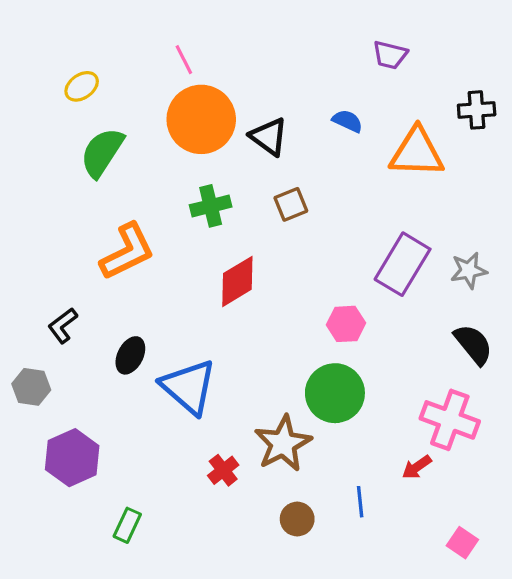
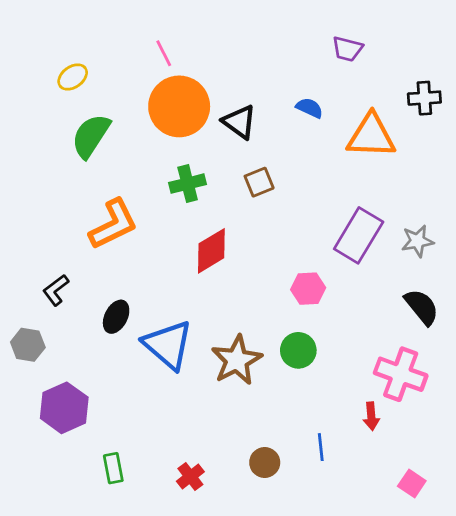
green circle: (335, 393) -> (298, 350), size x0.7
brown star: (283, 443) -> (237, 360), moved
red arrow: (417, 467) -> (371, 416), turned -60
red cross: (223, 470) -> (190, 477), moved
green rectangle: (127, 525) -> (113, 468), turned -36

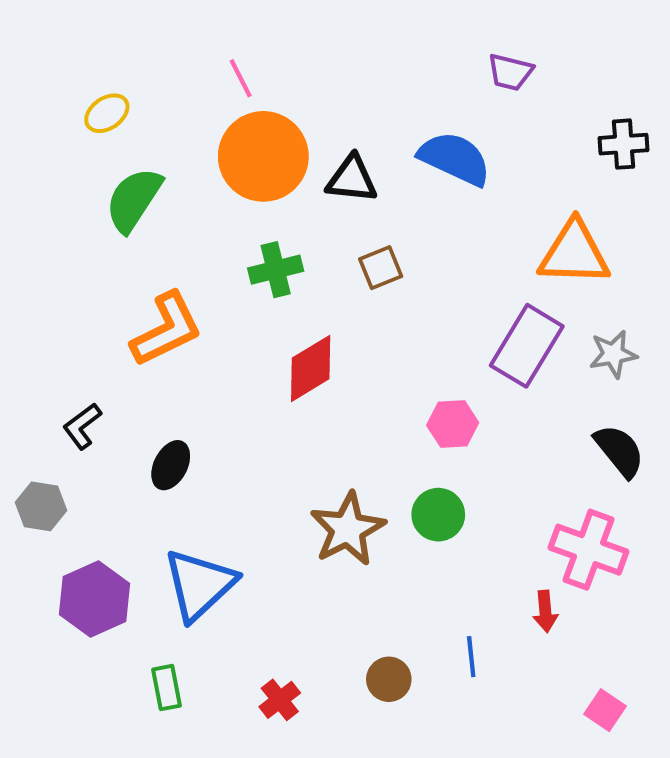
blue semicircle: (310, 108) -> (455, 159), size x1.8
black triangle: (239, 122) -> (352, 179), turned -30
orange triangle: (371, 136) -> (574, 253), moved
blue triangle: (168, 345) -> (199, 585), moved, turned 36

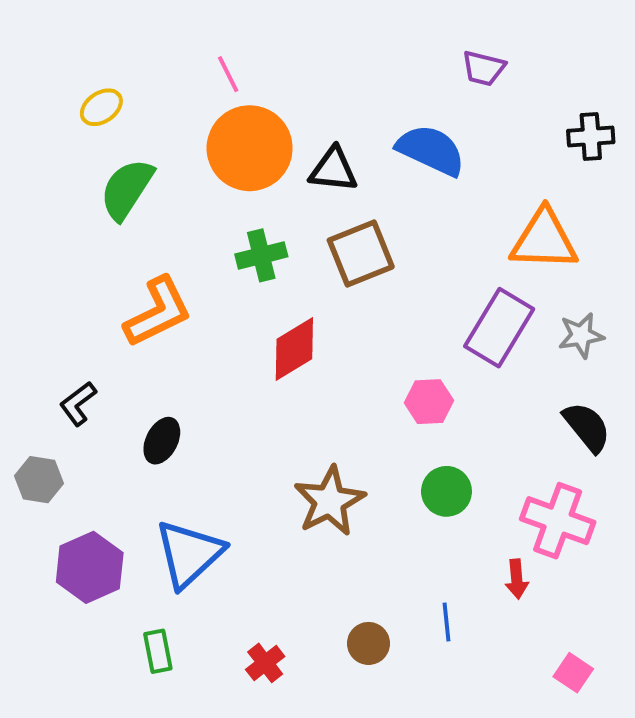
brown square: (381, 268) -> (361, 253), size x1.6
green circle: (438, 515) -> (446, 491), moved

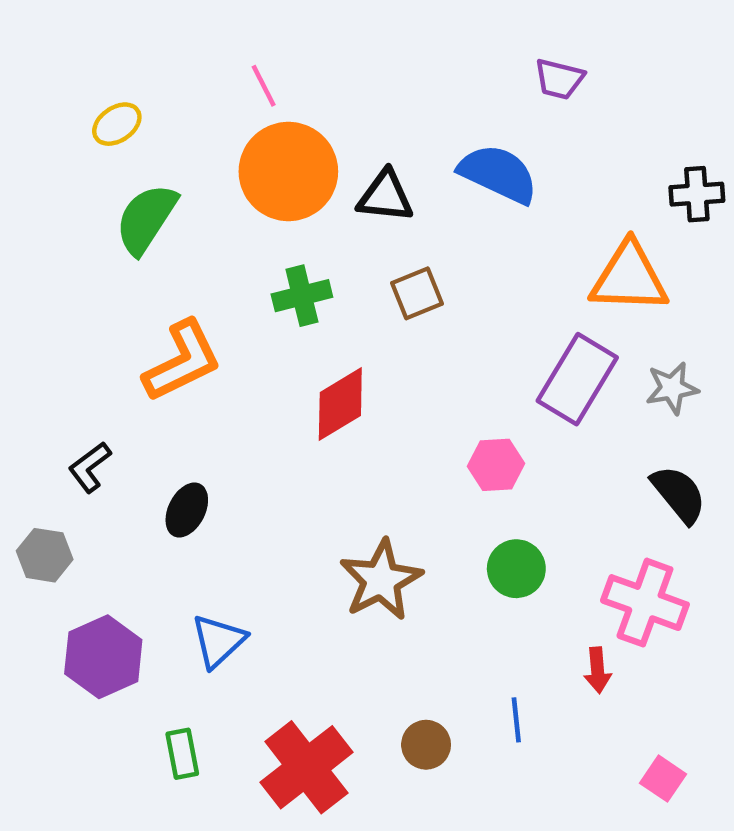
black cross: (591, 136) -> (697, 194), moved
brown square: (361, 253) -> (417, 293), size x0.7
blue triangle: (189, 554) -> (218, 641), size x0.7
red cross: (265, 663) -> (306, 767), size x2.0

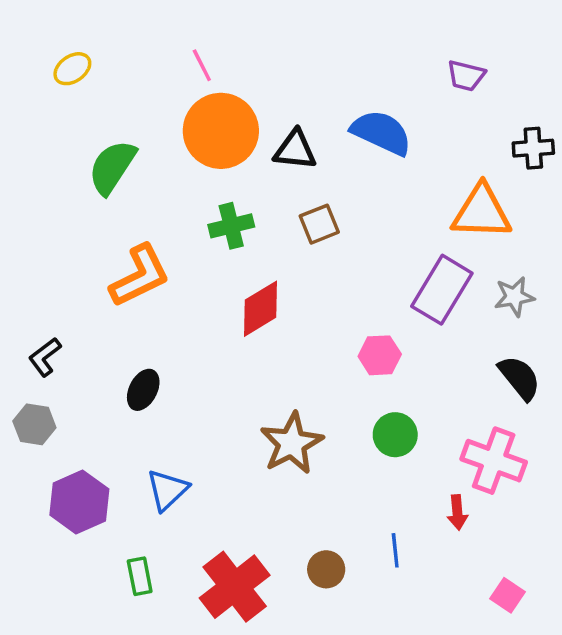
purple trapezoid: (559, 79) -> (466, 76), moved
yellow ellipse: (117, 124) -> (72, 69), moved
black L-shape: (90, 467) -> (45, 357), moved

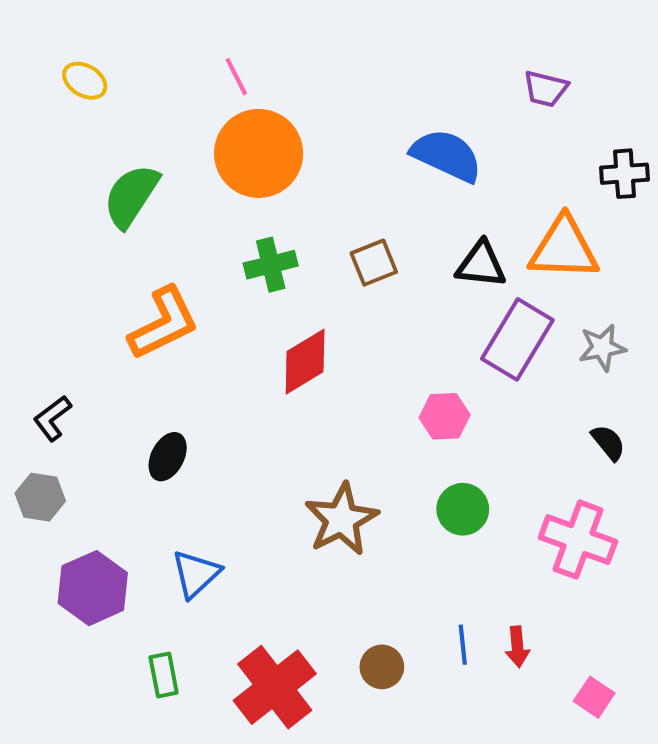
yellow ellipse: (72, 69) -> (85, 81), turned 66
black triangle: (295, 150) -> (481, 265), moved
black semicircle: (520, 378) -> (608, 443), size x0.7
red arrow: (457, 512) -> (517, 647), moved

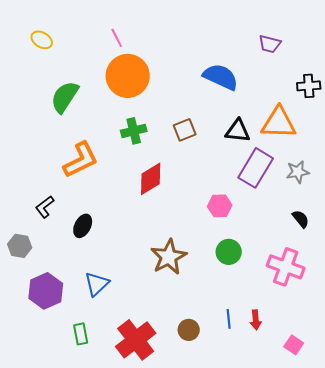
black L-shape: (52, 418) -> (45, 207), moved

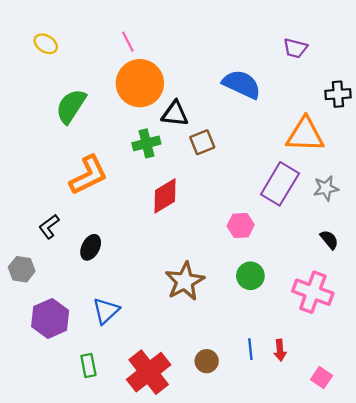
black triangle: (238, 131) -> (175, 114), moved

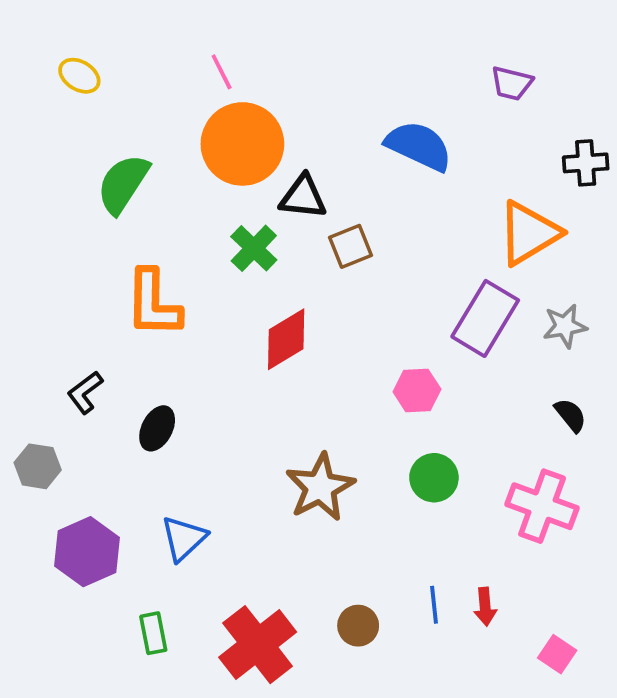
orange triangle: (305, 135) -> (529, 233), turned -33
green cross: (146, 143) -> (254, 248), turned -32
orange L-shape: (88, 175) -> (153, 303), turned 117

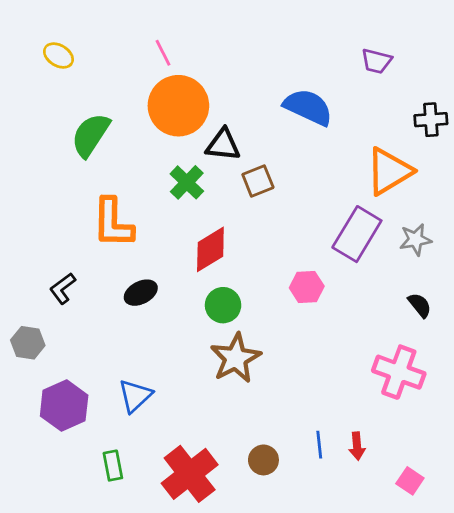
black ellipse: (157, 428) -> (141, 293), moved, turned 36
green circle: (434, 478) -> (223, 305), moved

